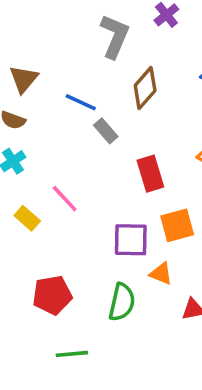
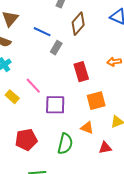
gray rectangle: (106, 131) -> (56, 48), turned 72
purple square: (131, 240) -> (55, 105), moved

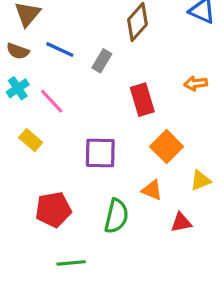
blue line: (42, 32) -> (60, 50), moved
pink line: (33, 86) -> (52, 101), moved
orange square: (96, 101) -> (167, 147), turned -30

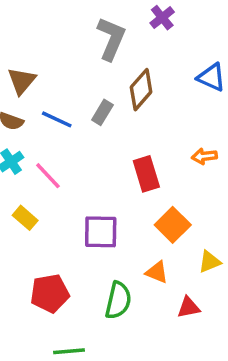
gray rectangle: (102, 61) -> (102, 112), moved

